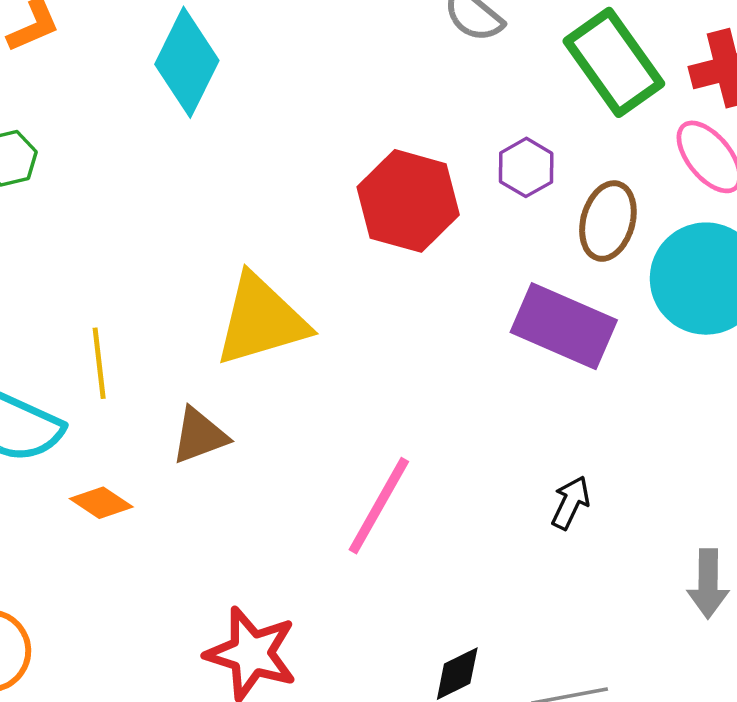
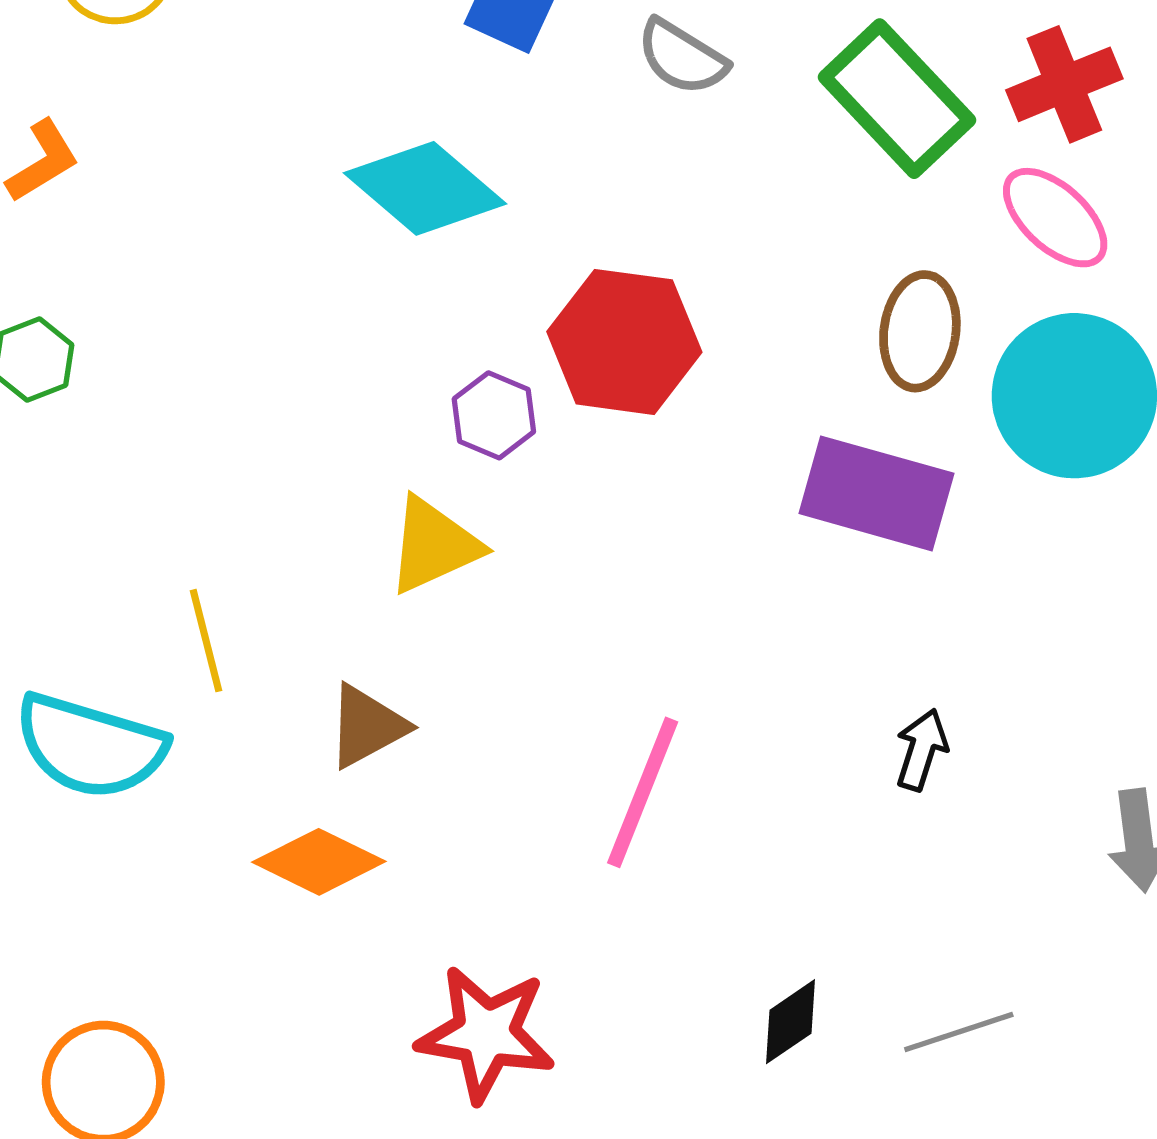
cyan diamond: (187, 62) -> (425, 188), moved, turned -68
purple hexagon: (526, 167) -> (494, 415), moved
yellow triangle: (261, 320) -> (434, 545), size x0.7
orange diamond: (101, 503) -> (319, 862), moved, size x1.4

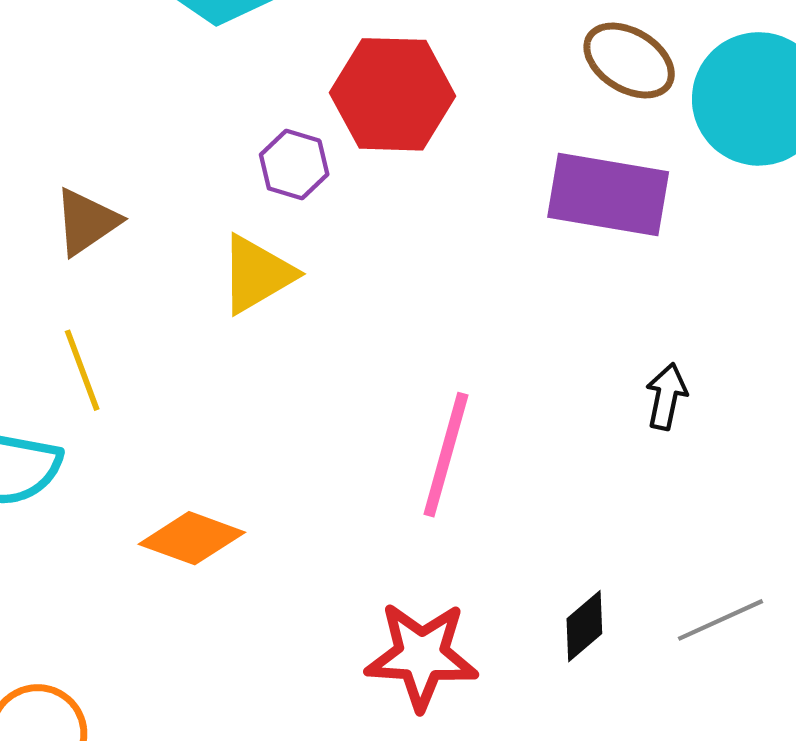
brown ellipse: (920, 331) -> (629, 60), turned -60
brown triangle: (367, 726) -> (86, 222), moved
red star: (486, 1034) -> (422, 656), moved

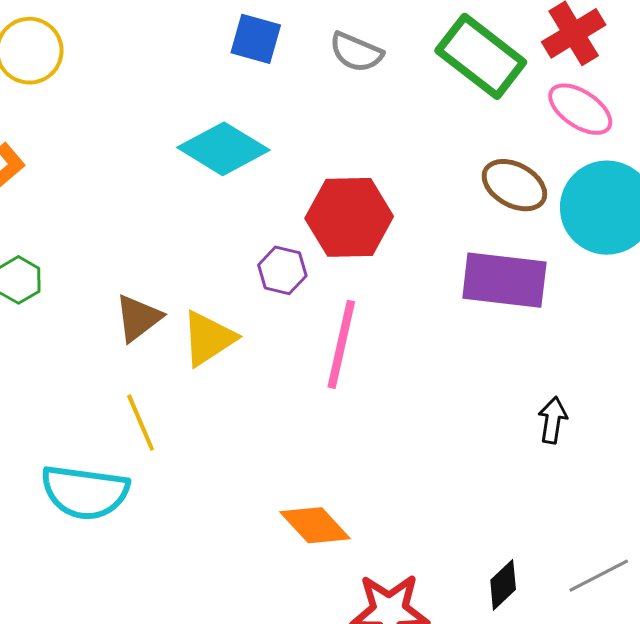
yellow triangle: (257, 274) -> (208, 338), moved
pink line: (446, 455) -> (341, 344), moved
orange diamond: (192, 538) -> (315, 525), moved, turned 30

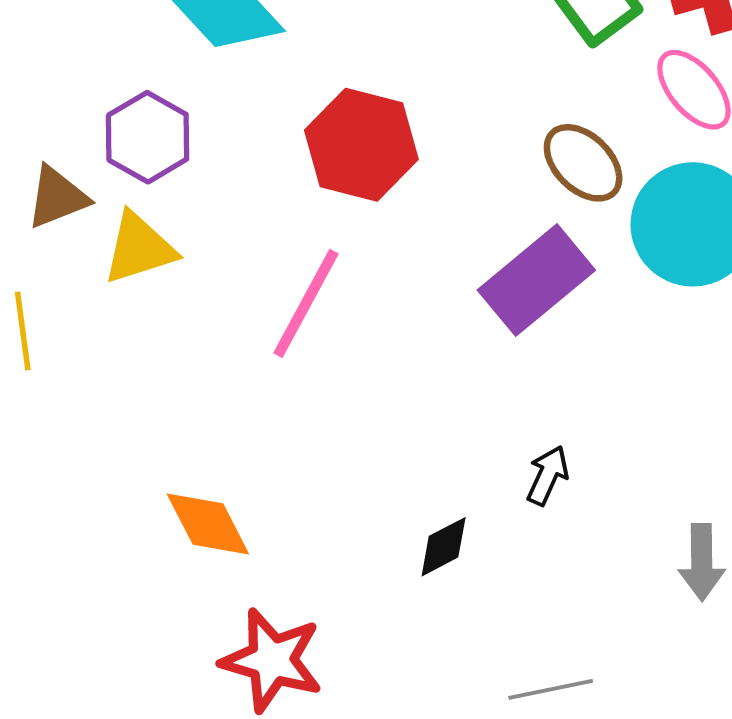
purple hexagon: (282, 270) -> (148, 137), moved, size x1.4
purple rectangle: (504, 280) -> (536, 280), turned -62
black diamond: (503, 585) -> (444, 547), moved

